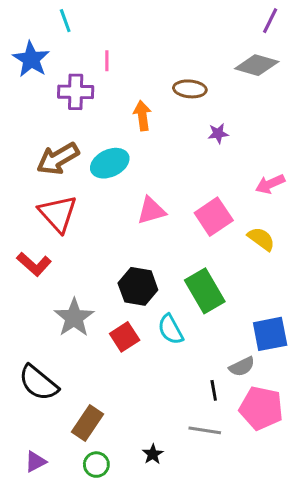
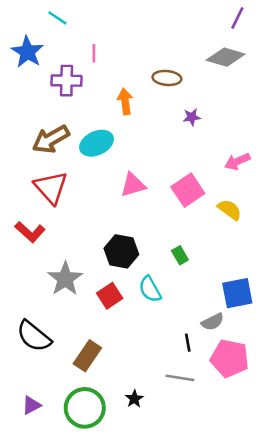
cyan line: (65, 21) -> (57, 18), turned -36
green rectangle: (205, 291) -> (180, 255), size x0.5
brown rectangle: (87, 423) -> (87, 356), moved
green circle: (96, 465) -> (85, 408), size x1.8

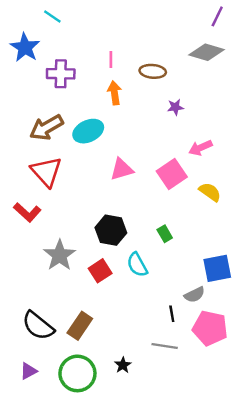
pink line: (94, 53) -> (111, 59), moved
pink arrow: (237, 161) -> (200, 148), moved
black semicircle: (34, 336) -> (38, 326), moved

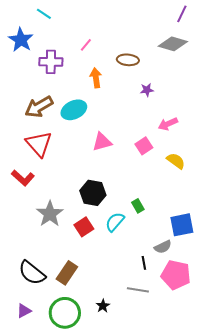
pink line: (111, 59) -> (86, 45), moved, turned 40
pink square: (172, 174) -> (144, 146), size x0.7
green rectangle: (165, 234) -> (138, 206), moved
cyan semicircle: (137, 265) -> (115, 222), turned 70

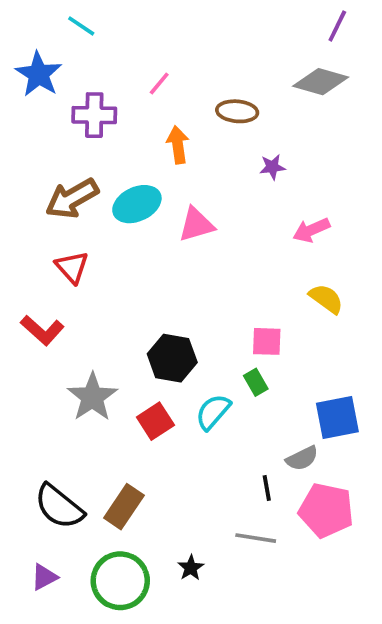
pink triangle: (102, 142) -> (196, 225), moved
red triangle: (39, 144) -> (72, 267), size x0.7
pink square: (144, 146) -> (267, 341), moved, turned 36

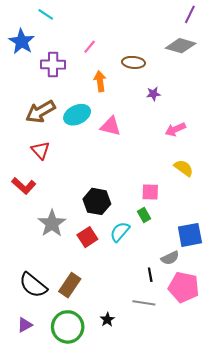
pink triangle: (196, 225) -> (110, 126), turned 30

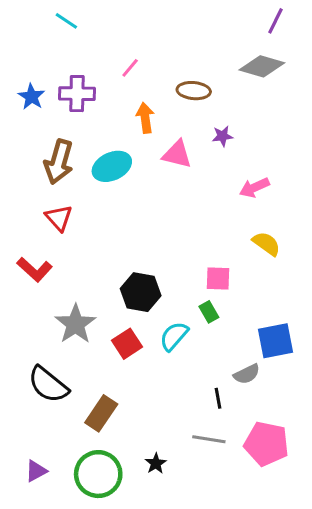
blue star: (22, 42) -> (32, 97), moved, size x0.7
brown arrow: (40, 112) -> (59, 162), turned -44
pink triangle: (110, 126) -> (177, 154), moved
black semicircle: (33, 285) -> (48, 385), moved
pink pentagon: (184, 287) -> (266, 444), moved

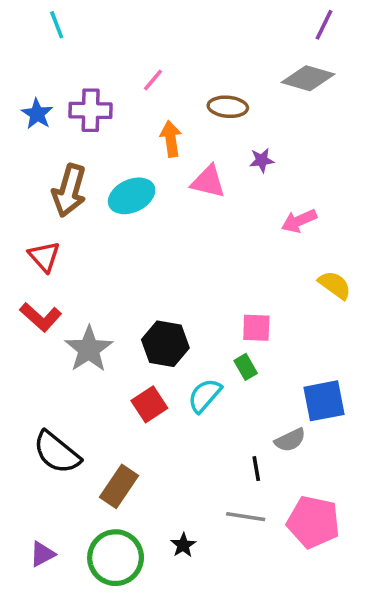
cyan line: (66, 21) -> (57, 25), moved, turned 35
red triangle: (59, 218) -> (44, 256), moved
yellow semicircle: (266, 244) -> (335, 285), moved
gray star: (75, 324) -> (89, 349), moved

